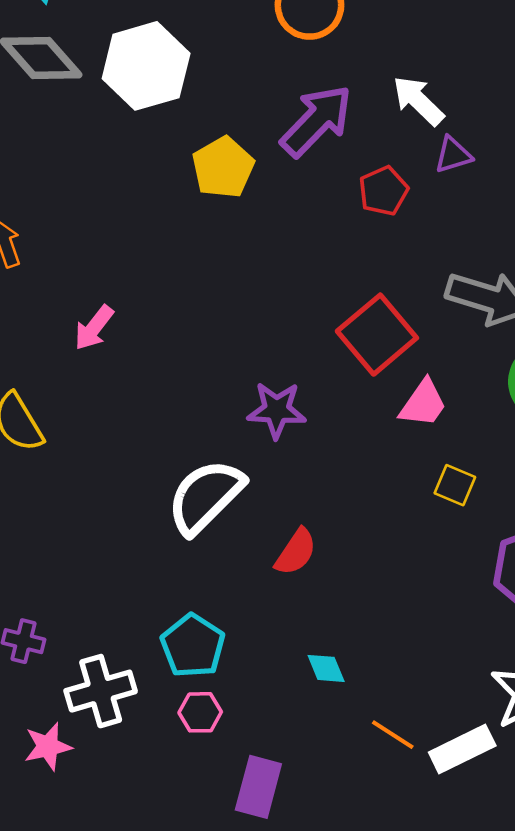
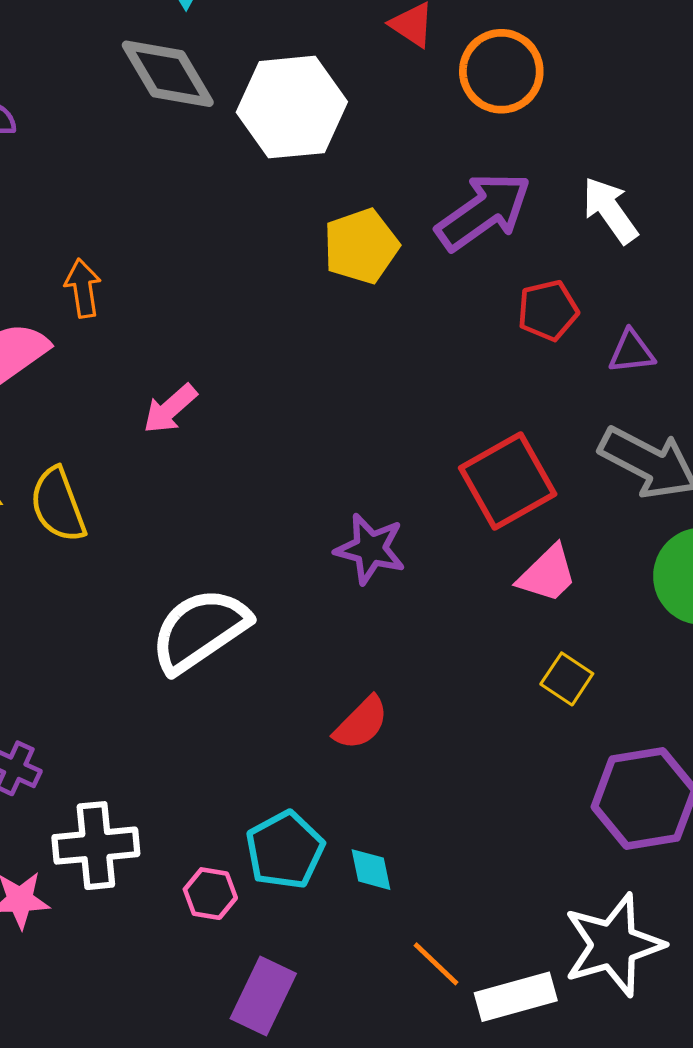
purple triangle: (453, 155) -> (632, 352), moved
white semicircle: (205, 496) -> (200, 630), moved
cyan pentagon: (193, 646) -> (285, 850), moved

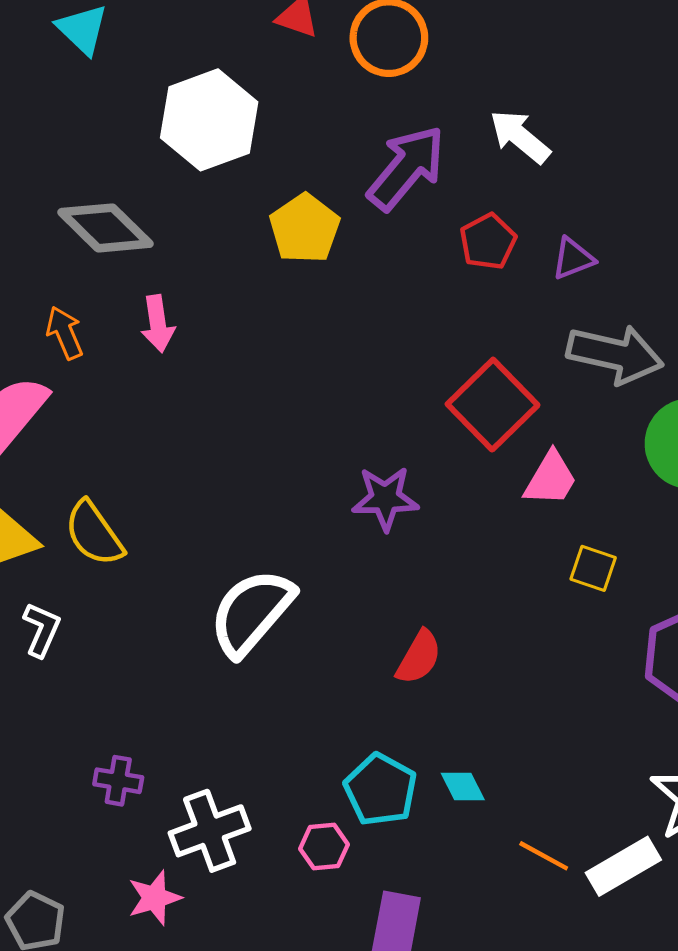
gray diamond: (168, 74) -> (105, 228), moved
pink arrow: (170, 409) -> (158, 324), moved, turned -42

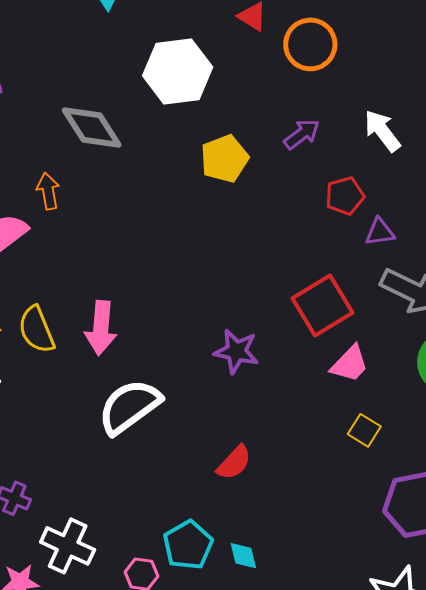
purple arrow: (406, 168) -> (302, 134), size x0.6
purple triangle: (573, 259) -> (380, 232), moved
pink arrow: (158, 324) -> (101, 328), moved, size x1.4
white cross: (210, 831) -> (68, 546), turned 32

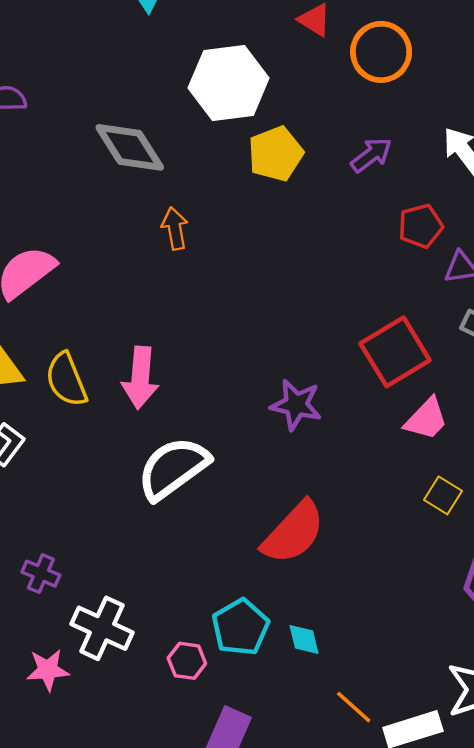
yellow pentagon: (224, 159) -> (276, 154), moved
orange arrow: (48, 191) -> (175, 228), moved
red semicircle: (234, 463) -> (293, 532), size x1.6

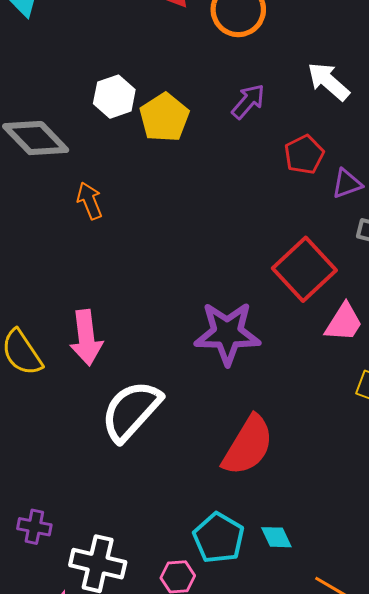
white hexagon: (229, 83) -> (114, 97), moved, size x0.6
purple star: (296, 405) -> (227, 333), size x1.4

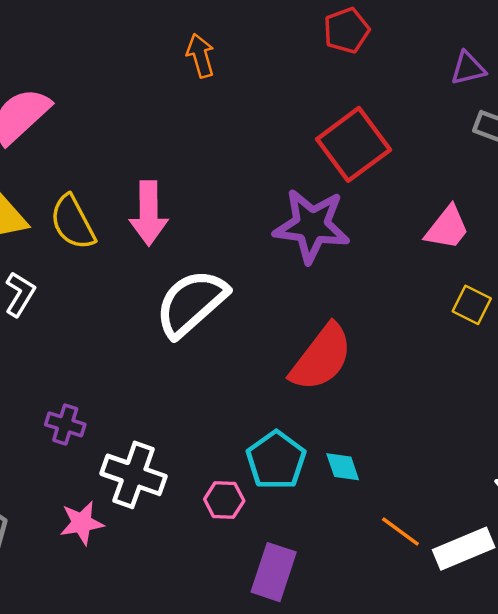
red pentagon: (304, 155) -> (346, 30), moved
orange arrow: (90, 201) -> (200, 56), moved
red square: (304, 269) -> (354, 144), moved

